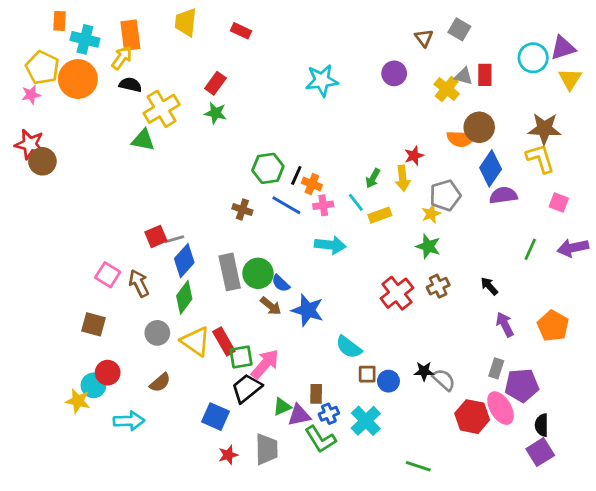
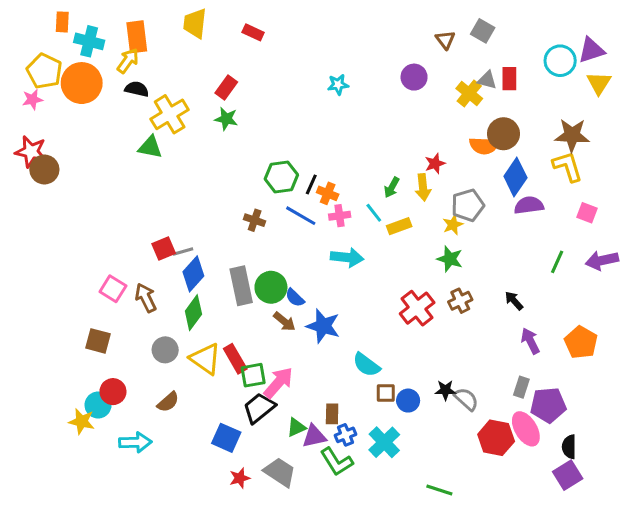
cyan star: (322, 80) -> (338, 85), size x0.6
gray trapezoid: (267, 449) -> (280, 472), turned -56

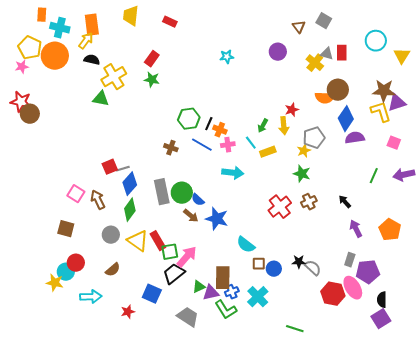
purple triangle: (591, 50) -> (397, 103), moved
brown rectangle: (332, 414) -> (223, 278), size x1.6
red star: (240, 478) -> (128, 312), moved

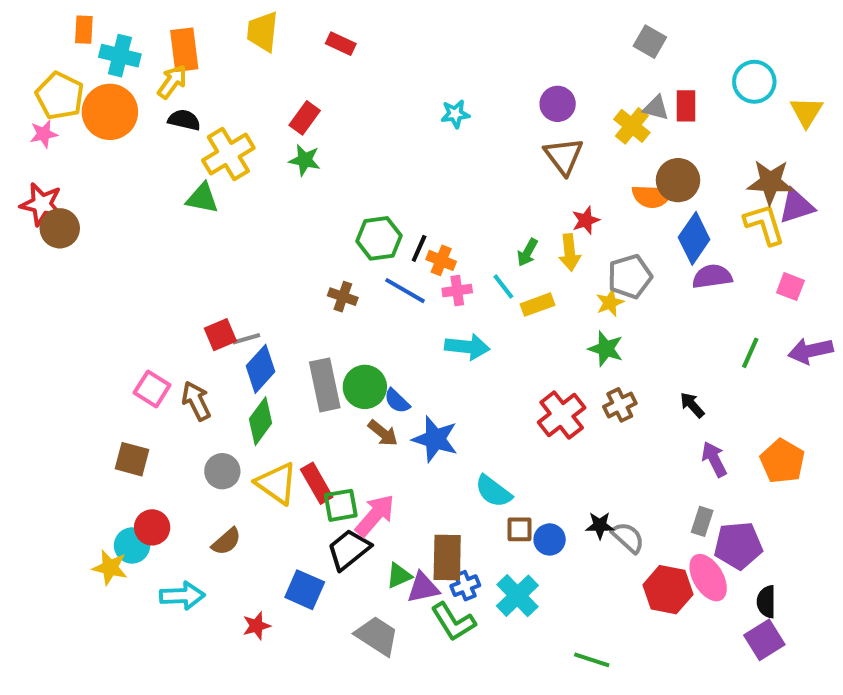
brown triangle: (299, 27) -> (564, 156), moved, size x1.5

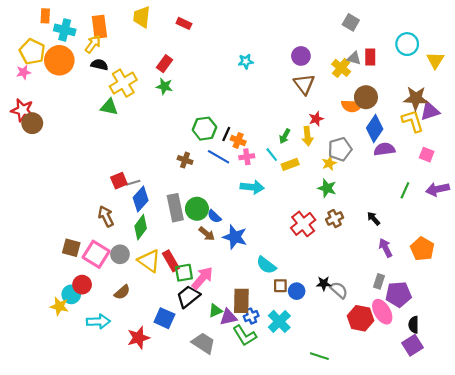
pink square: (152, 389) -> (96, 254), moved, size x1.4
red star: (256, 626) -> (138, 338), size x1.5

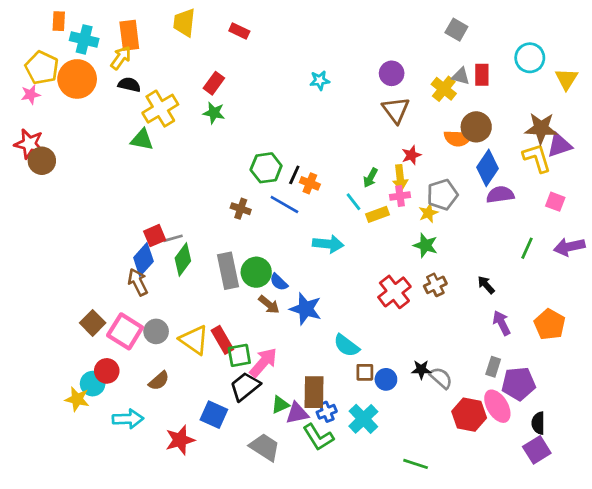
pink cross: (247, 157) -> (400, 196), moved
blue diamond: (141, 199) -> (143, 259), moved
green diamond: (141, 227) -> (183, 259), moved
brown square: (71, 248) -> (93, 323), turned 30

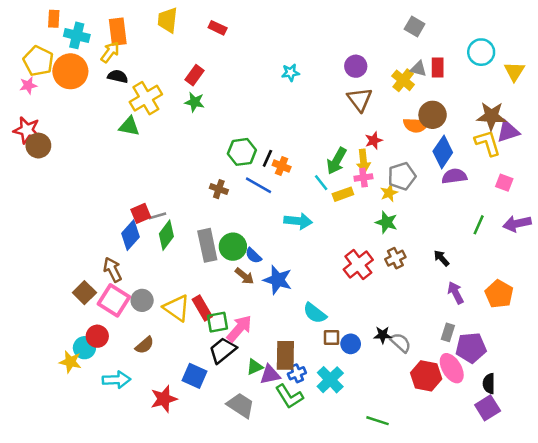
green arrow: (370, 178) -> (337, 161), size x1.5
brown arrow: (138, 282) -> (113, 270), moved

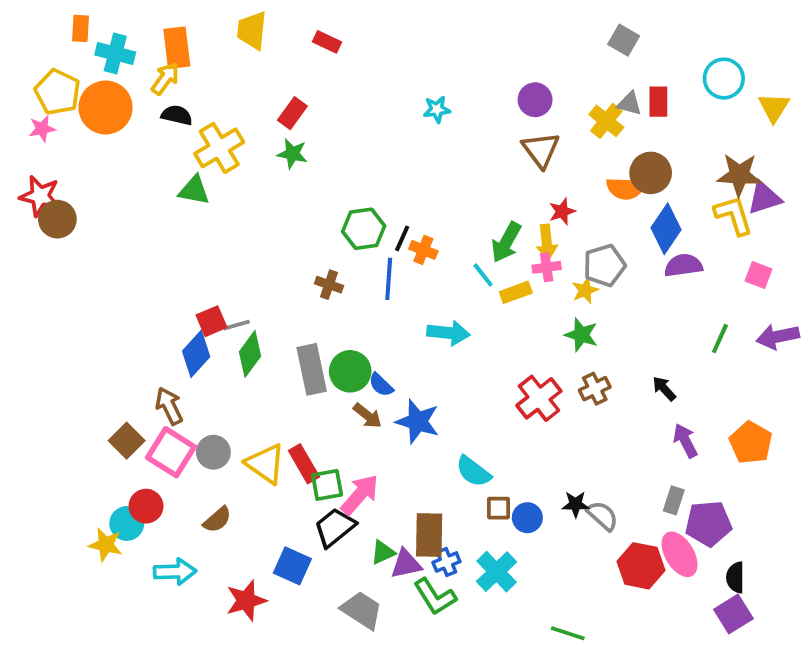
blue line: (258, 185) -> (389, 279), turned 64

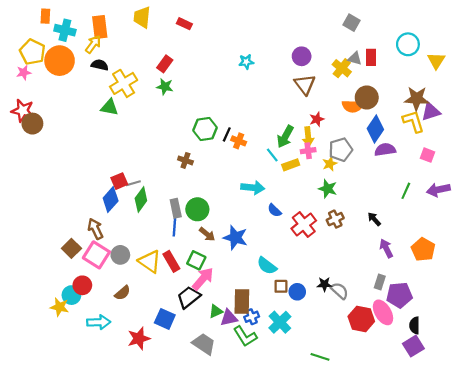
blue line: (389, 279) -> (175, 225), moved
gray rectangle: (312, 369) -> (176, 208), size x0.7
blue semicircle: (381, 385) -> (274, 210), moved
green square: (327, 485) -> (196, 260), moved, turned 36

